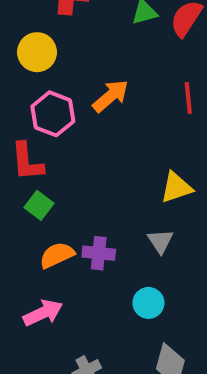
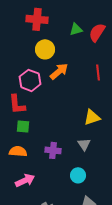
yellow circle: (37, 52) -> (45, 49), moved
green square: (39, 205) -> (23, 126), turned -32
orange semicircle: (57, 255) -> (18, 151), moved, turned 30

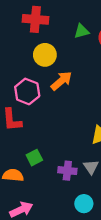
green square: (23, 126) -> (34, 158), moved, turned -32
purple cross: (53, 150) -> (67, 171), moved

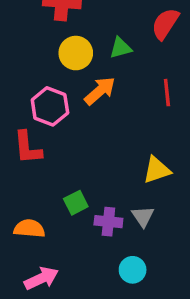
green triangle: (82, 31) -> (120, 48), moved
green square: (34, 158) -> (76, 203), moved

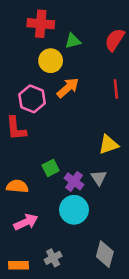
green triangle: (120, 48) -> (73, 41), moved
purple cross: (108, 222) -> (74, 181), turned 30
cyan circle: (133, 270) -> (74, 210), moved, size x1.5

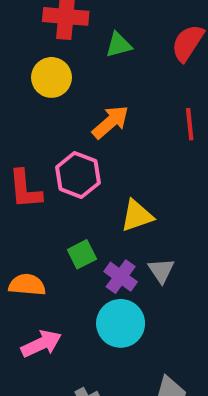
yellow circle: (51, 61) -> (51, 77), moved
pink hexagon: (32, 99) -> (78, 175), moved
yellow triangle: (108, 144) -> (137, 216), moved

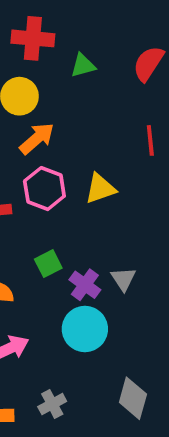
orange arrow: (110, 122) -> (37, 139), moved
yellow triangle: (137, 216) -> (100, 189), moved

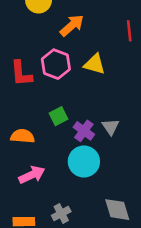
orange arrow: (37, 139) -> (72, 25), moved
yellow triangle: (100, 189) -> (95, 64), turned 35
gray diamond: (133, 398) -> (117, 210), turned -32

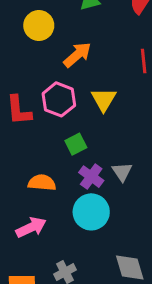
yellow triangle: (95, 64) -> (104, 99), turned 45
green square: (59, 116) -> (76, 144), moved
orange semicircle: (23, 136) -> (42, 183), moved

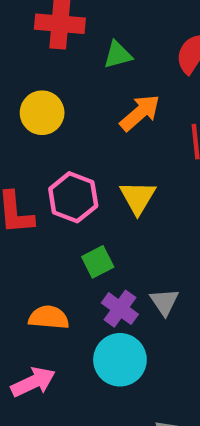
yellow circle: (39, 25) -> (42, 113), moved
orange arrow: (77, 55) -> (140, 113), moved

